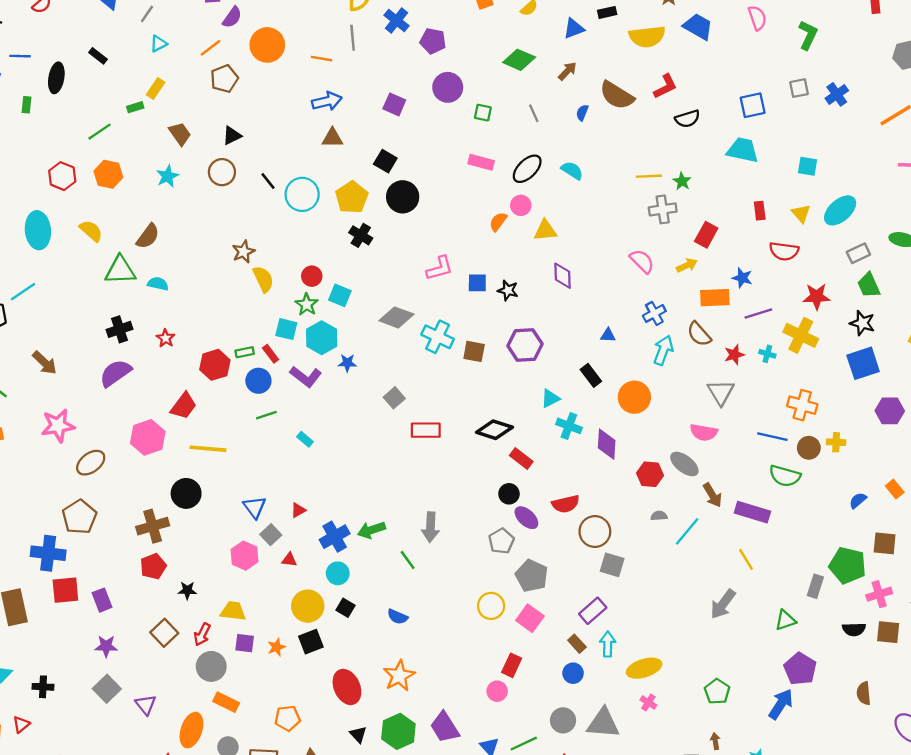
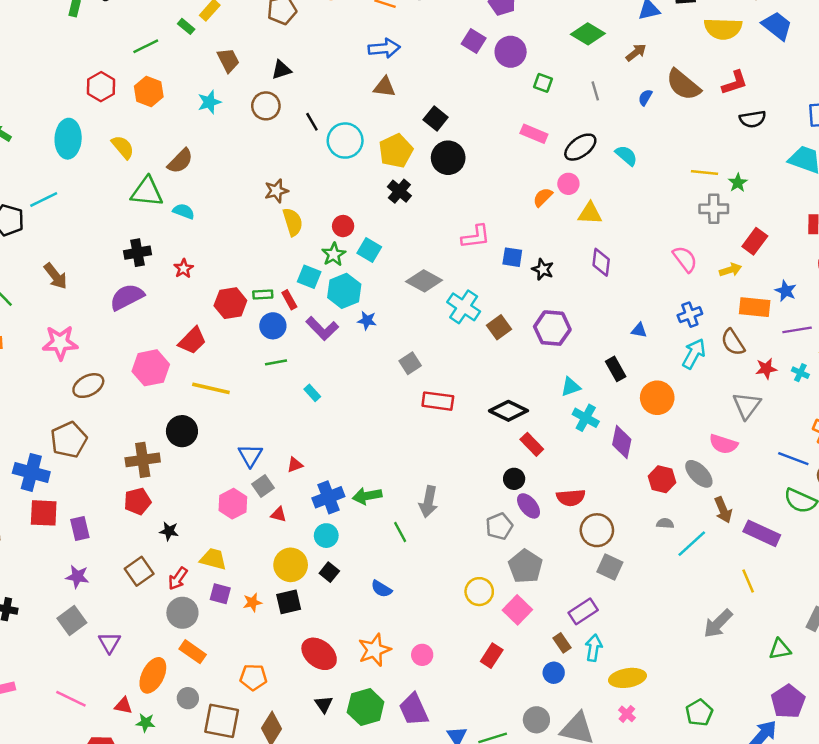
purple square: (394, 104) -> (474, 41), moved
green rectangle: (135, 107) -> (186, 26), turned 49
brown square: (474, 351) -> (499, 327), turned 35
red ellipse: (347, 687) -> (319, 654), turned -36
pink circle: (497, 691) -> (422, 655), moved

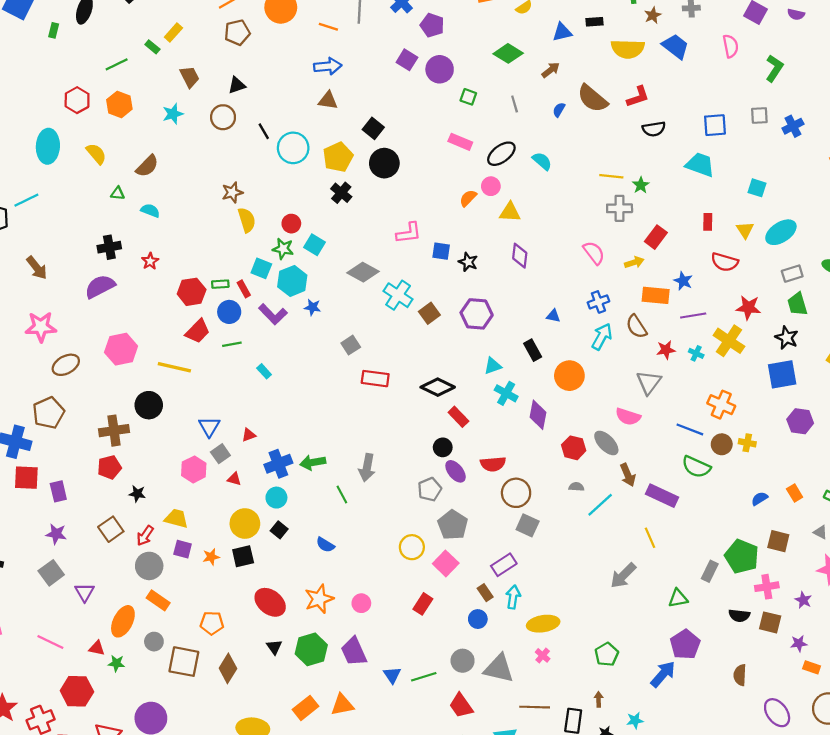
green triangle: (147, 192) -> (118, 193), size x0.5
green star: (334, 254) -> (283, 249), turned -30
red trapezoid: (192, 341) -> (198, 331), moved

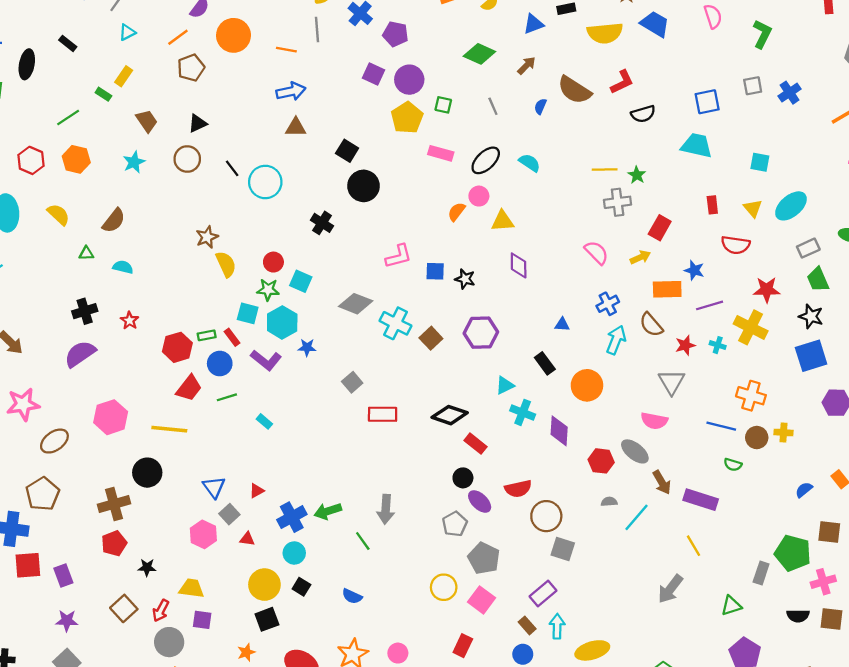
yellow pentagon: (338, 157) -> (407, 118), moved
green semicircle: (696, 467) -> (733, 465), size x0.6
orange star: (211, 557) -> (246, 652), moved

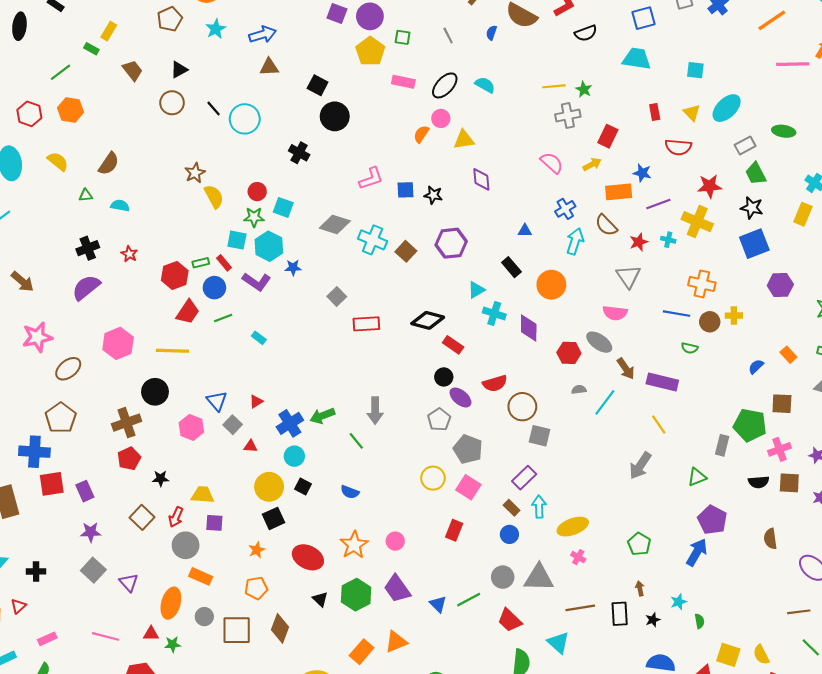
cyan star: (134, 162) -> (216, 29), moved
pink hexagon: (203, 534) -> (191, 427), moved

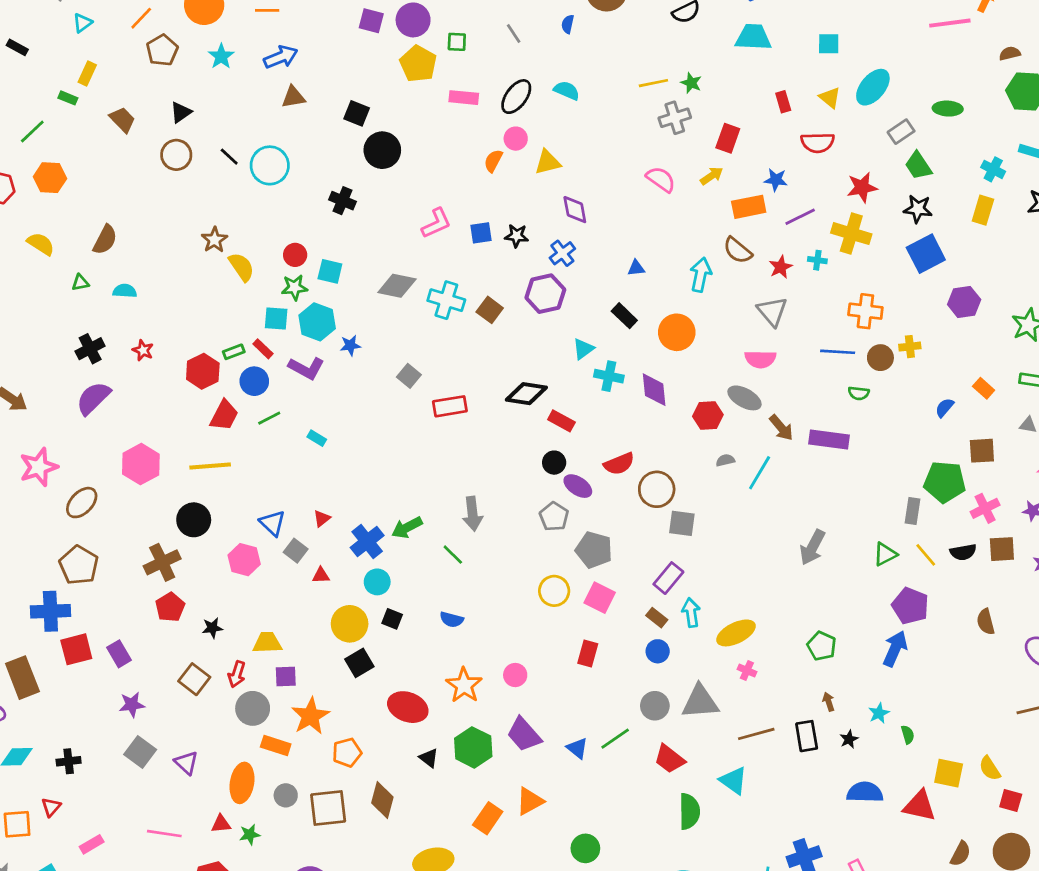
blue cross: (565, 209) -> (562, 253), moved
yellow line: (659, 425) -> (926, 555), moved
orange star: (257, 550) -> (310, 716), moved, size x1.8

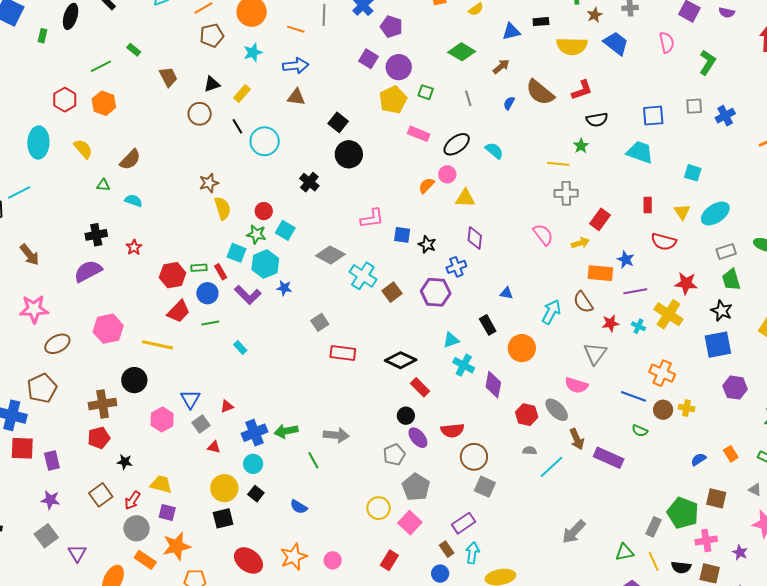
yellow rectangle: (87, 73) -> (242, 93), moved
green star: (691, 83) -> (581, 146), moved
gray arrow: (472, 514) -> (336, 435), turned -95

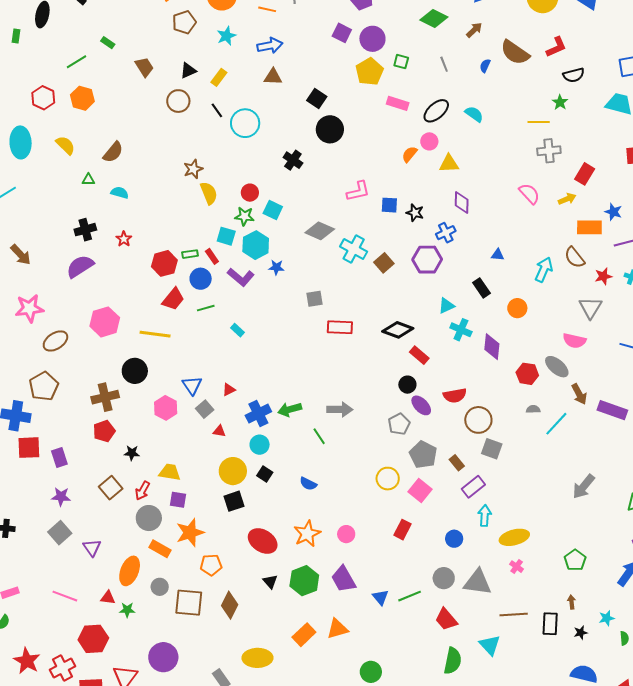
gray square: (320, 322) -> (315, 299), turned 30
orange circle: (522, 348) -> (517, 308), size x0.7
brown rectangle: (447, 549) -> (457, 463), moved

